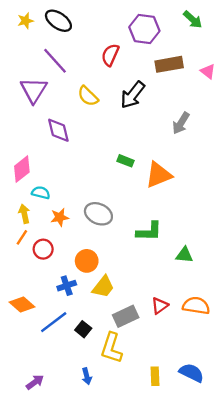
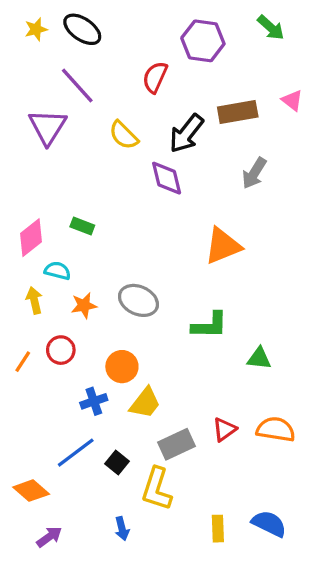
brown rectangle: (169, 64) -> (238, 112), moved
purple diamond: (58, 130) -> (167, 178), moved
green rectangle: (126, 161) -> (82, 226), moved
orange line: (22, 237) -> (23, 362), moved
orange diamond: (22, 304) -> (31, 491), moved

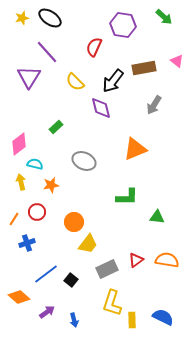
green rectangle: (82, 226) -> (56, 127), moved, turned -64
gray ellipse: (138, 300) -> (84, 161), moved
blue cross: (94, 401) -> (27, 243), moved
yellow L-shape: (157, 489) -> (112, 303), moved
purple arrow: (49, 537) -> (47, 312), moved

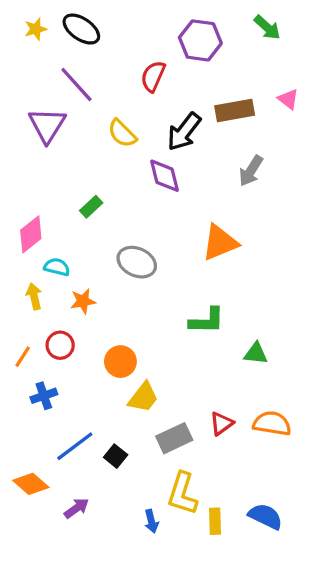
blue arrow: (74, 320) -> (151, 521), moved

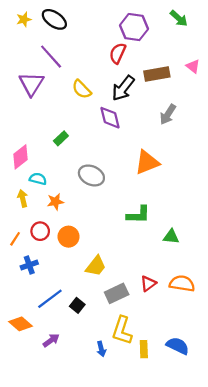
red semicircle: (153, 76) -> (118, 53), moved
orange circle: (120, 362) -> (69, 237), moved

